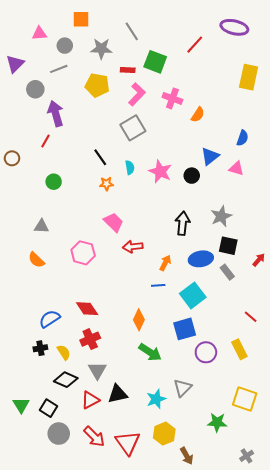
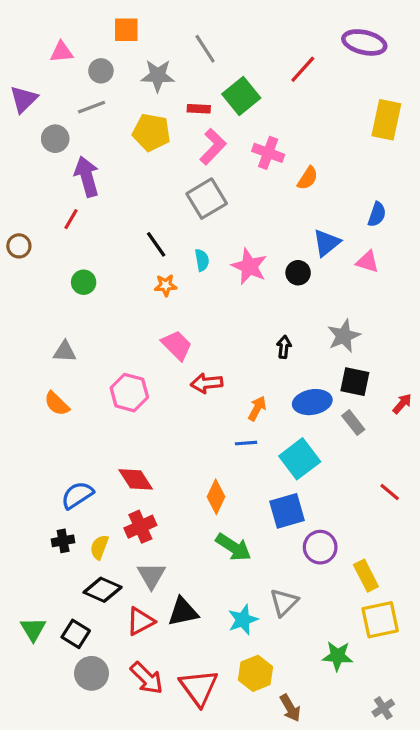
green square: (155, 62) -> (241, 96), turned 30
black arrow: (183, 223) -> (284, 347), size x0.6
yellow rectangle: (239, 349) -> (366, 576), moved
yellow semicircle: (64, 352) -> (99, 547), turned -126
yellow square: (245, 399) -> (380, 620), turned -30

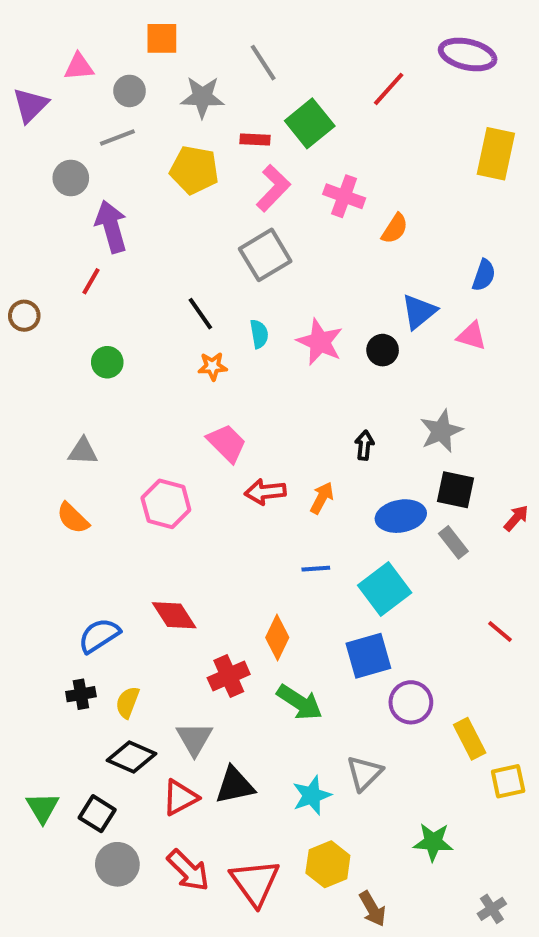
purple triangle: (24, 99) -> (30, 105), moved
orange arrow: (257, 408) -> (322, 498), moved
red cross: (140, 527) -> (229, 676), moved
yellow square: (380, 620) -> (508, 781), moved, size x0.7

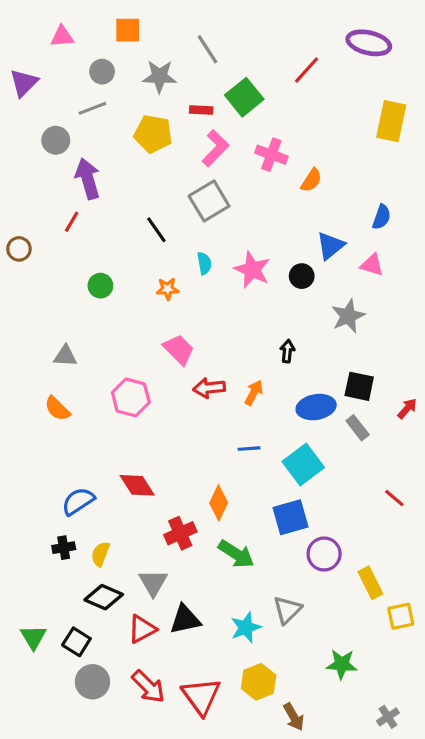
pink triangle: (79, 67) -> (62, 36), moved
black line: (200, 314) -> (156, 230), moved
green circle: (107, 362) -> (100, 286), moved
gray star: (441, 431) -> (348, 316), moved

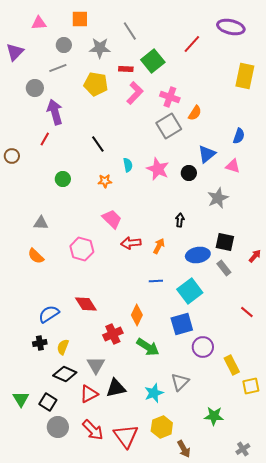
gray square: (209, 201) -> (169, 126), moved

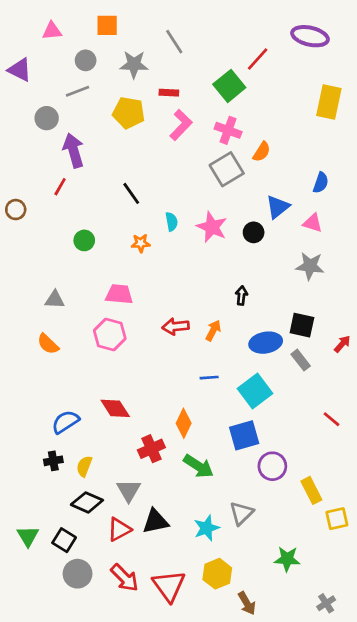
purple triangle: (15, 52) -> (20, 70), turned -48
green square: (153, 61) -> (229, 86), moved
gray star: (218, 198) -> (310, 266), moved, turned 30
pink trapezoid: (112, 219) -> (119, 294), moved, turned -40

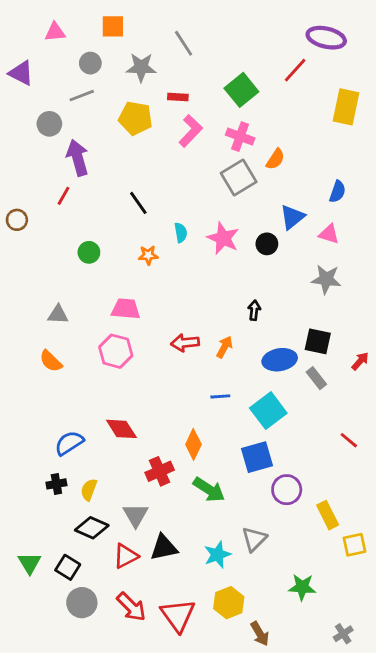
red line: (258, 59) -> (295, 70), moved

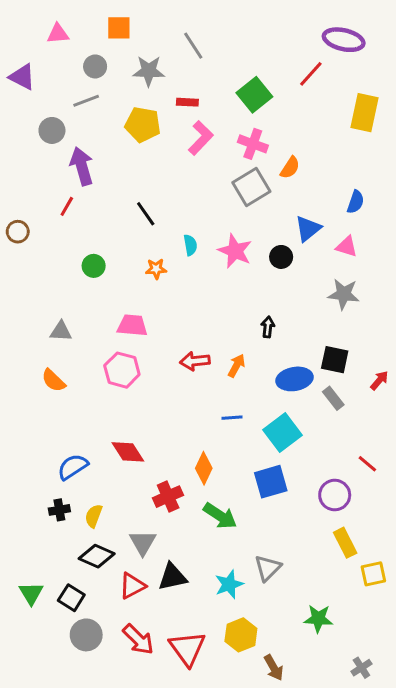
purple circle: (287, 490) -> (335, 495), moved

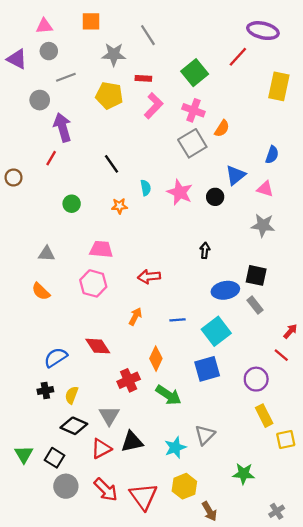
gray circle: (95, 66) -> (49, 51), moved
orange arrow: (236, 366) -> (135, 316), moved
red arrow: (379, 380) -> (290, 331), moved

